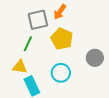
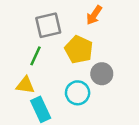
orange arrow: (60, 12) -> (94, 15), moved
gray circle: (95, 58) -> (102, 74), moved

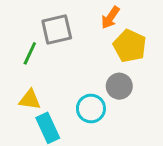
yellow pentagon: (79, 50) -> (130, 46), moved
green line: (36, 56) -> (30, 53), moved

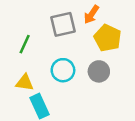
gray square: (57, 29) -> (63, 24), moved
cyan circle: (91, 109) -> (63, 70), moved

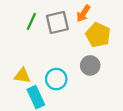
green line: (25, 44) -> (31, 21), moved
cyan circle: (63, 70) -> (56, 79), moved

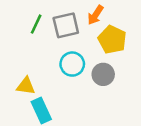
cyan circle: (56, 79) -> (72, 64), moved

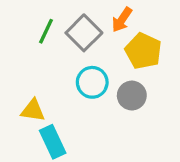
gray square: (66, 25) -> (84, 33), turned -32

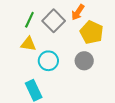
cyan circle: (92, 82) -> (48, 61), moved
yellow triangle: (33, 110) -> (28, 44), moved

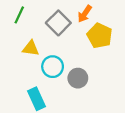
green line: (29, 20) -> (19, 15), moved
gray circle: (84, 61) -> (78, 78), moved

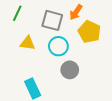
gray square: (58, 23) -> (52, 20), turned -30
cyan circle: (53, 67) -> (58, 46), moved

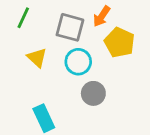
yellow triangle: (28, 43) -> (37, 58), turned 35

